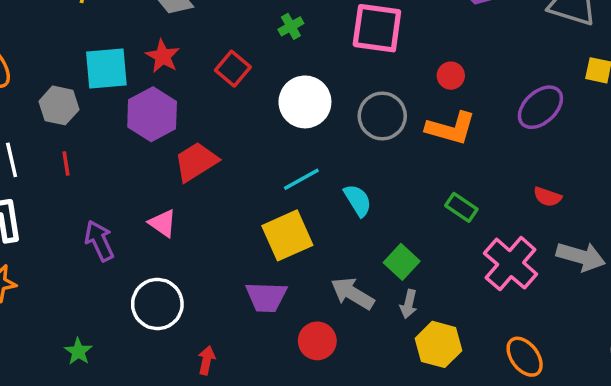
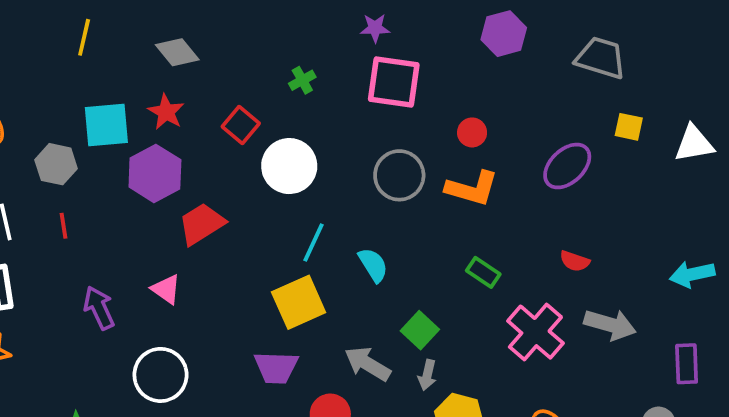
white circle: (305, 102) -> (289, 166), moved
cyan line: (301, 179) -> (313, 243), turned -36

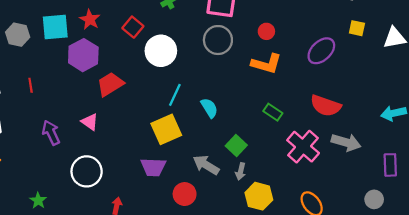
gray hexagon: (56, 164) -> (18, 35), moved
gray circle: (399, 175) -> (218, 40), moved
red semicircle: (575, 261) -> (326, 106), size x1.8

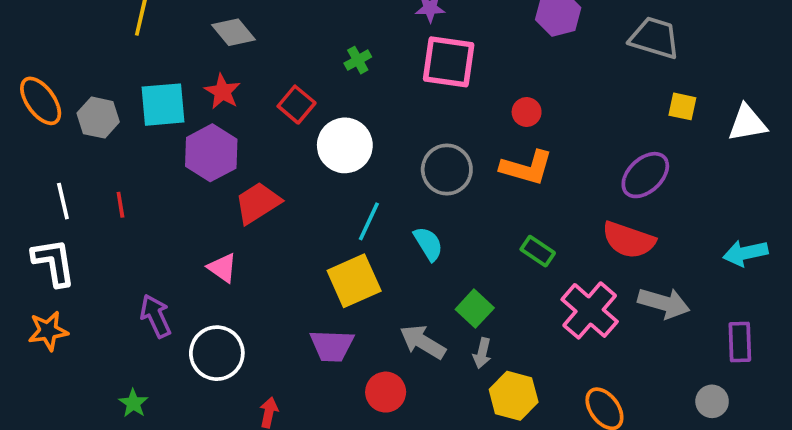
gray circle: (218, 40) -> (447, 170), moved
purple ellipse: (321, 51) -> (645, 175), moved
purple arrow: (51, 133) -> (156, 316), moved

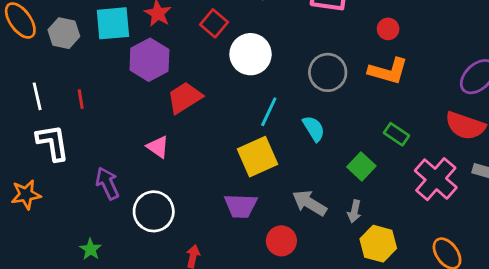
white L-shape: (54, 262) -> (53, 143), moved
green square: (475, 309) -> (361, 166), moved

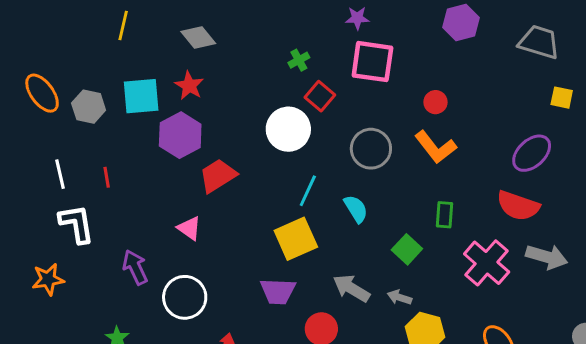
red square: (214, 23) -> (320, 96), moved
orange L-shape: (388, 71) -> (435, 147), turned 36
green rectangle: (396, 134) -> (445, 215), turned 60
gray arrow: (354, 211) -> (399, 297), turned 95

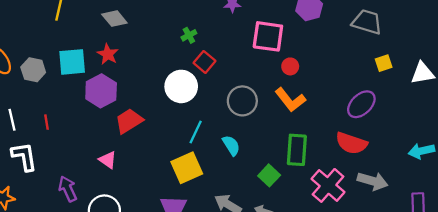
pink square: (372, 62) -> (268, 36), moved
yellow square: (562, 98) -> (384, 63), turned -30
green rectangle: (445, 215) -> (297, 150), size x1.6

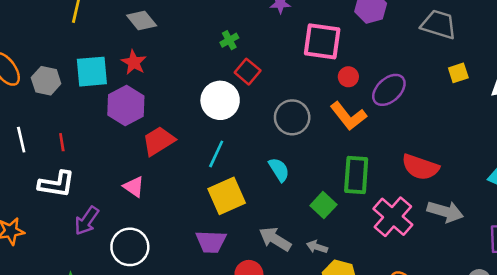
purple ellipse: (361, 104) -> (389, 90), moved
cyan line: (196, 132) -> (216, 154), moved
white L-shape: (24, 157) -> (57, 184), moved, turned 108
purple arrow: (68, 189) -> (87, 221), turned -120

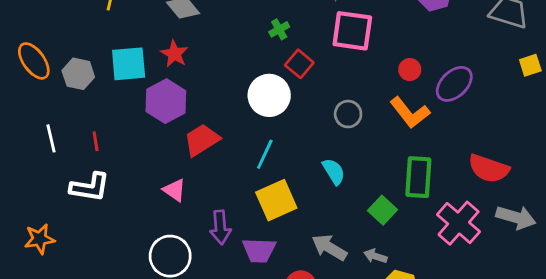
pink square: (322, 41) -> (352, 31), moved
gray circle: (292, 117) -> (348, 114), size x0.7
purple arrow: (87, 221) -> (220, 227), moved, turned -40

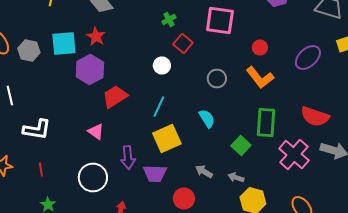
purple ellipse: (454, 84) -> (308, 58), moved
white circle: (269, 95) -> (162, 66), size x0.6
red line: (96, 141) -> (41, 170), moved
gray arrow: (329, 247) -> (204, 172), size x0.7

